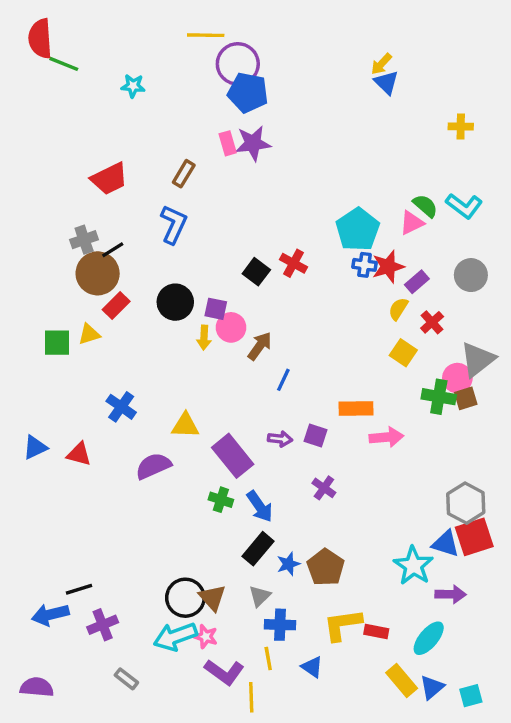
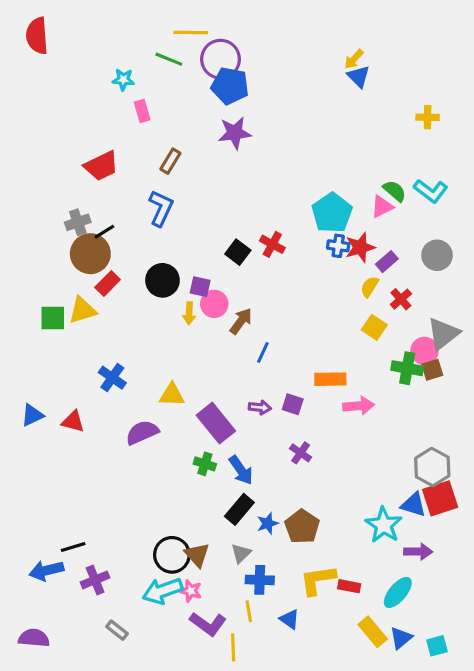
green line: (64, 64) -> (169, 59), moved
pink rectangle: (228, 143) -> (142, 111), moved
yellow triangle: (89, 334) -> (83, 310), size x1.4

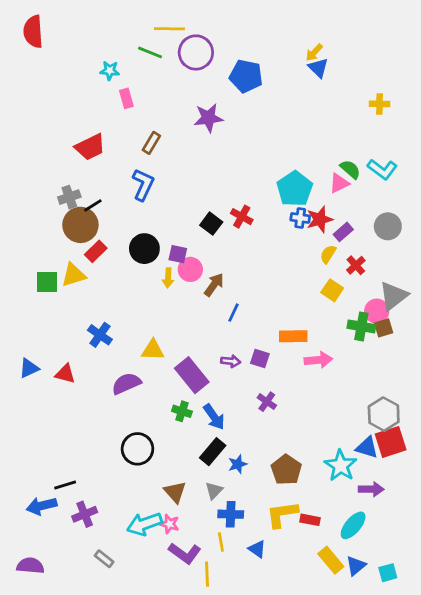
blue pentagon: (230, 86) -> (246, 76), moved
brown pentagon: (302, 527) -> (286, 470), moved
black circle: (172, 555) -> (137, 449), moved

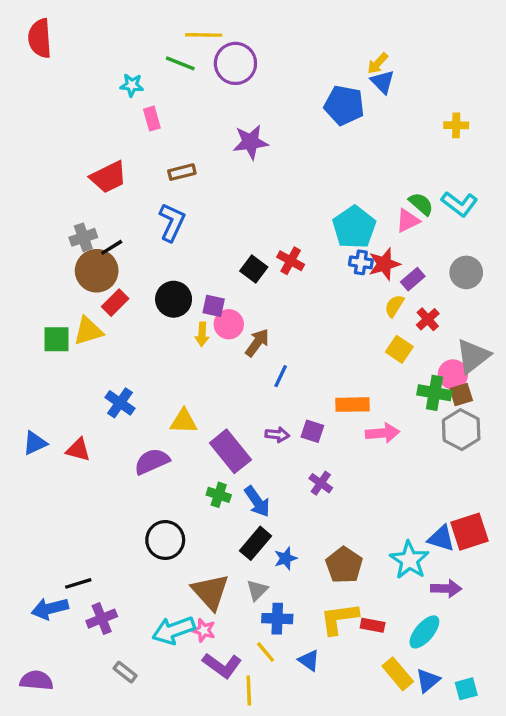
blue pentagon: (246, 76) -> (344, 105), moved
brown rectangle: (151, 143) -> (182, 172), turned 45
gray hexagon: (384, 414) -> (461, 430), moved
brown triangle: (175, 492) -> (210, 592), size x1.4
yellow line: (221, 542) -> (266, 652), turned -30

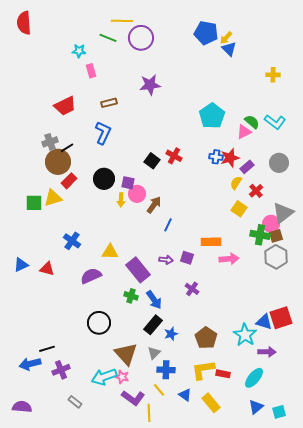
blue pentagon: (344, 105) -> (206, 33), moved
cyan pentagon: (354, 227) -> (212, 116), moved
yellow rectangle: (398, 674) -> (211, 403), moved

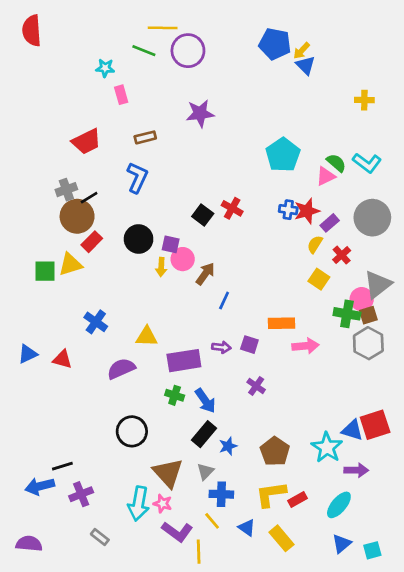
gray circle: (279, 163) -> (372, 218), size x1.4
purple rectangle: (138, 270) -> (184, 361), turned -60
red rectangle: (223, 374) -> (298, 500), turned -40
cyan arrow: (104, 377) -> (139, 504), turned -60

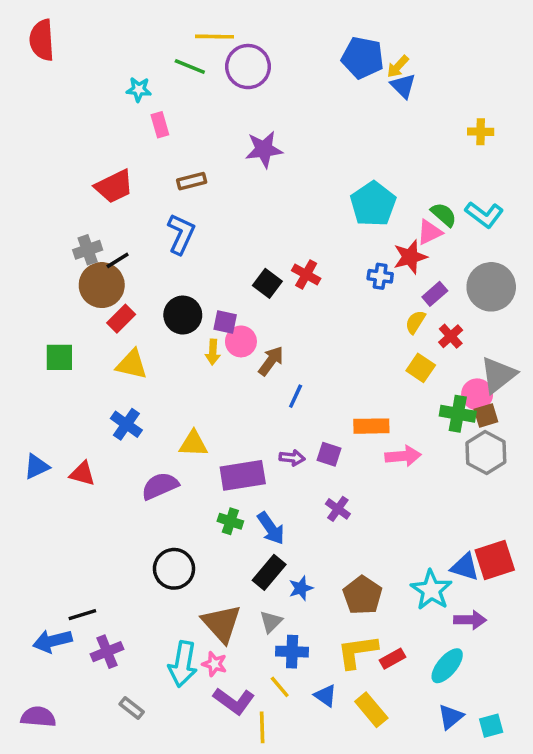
red star: (307, 211) -> (410, 257), moved
yellow triangle: (70, 264) -> (132, 364), moved, turned 30

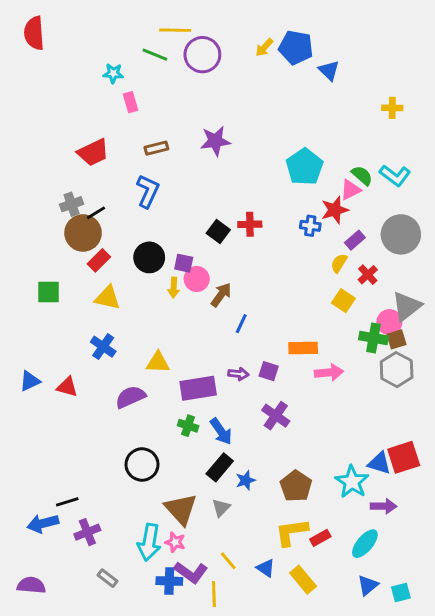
yellow arrow: (398, 67) -> (264, 47), moved
purple star: (264, 149) -> (215, 141), moved
red cross: (306, 274) -> (250, 224), turned -30
purple cross: (338, 509) -> (276, 416), size x1.4
blue cross: (292, 652) -> (169, 581), moved

